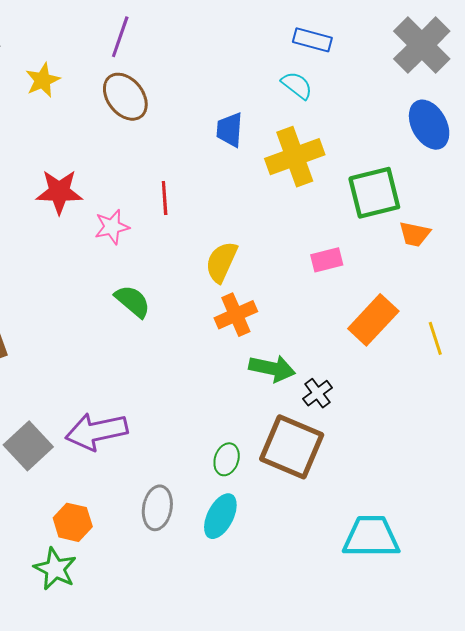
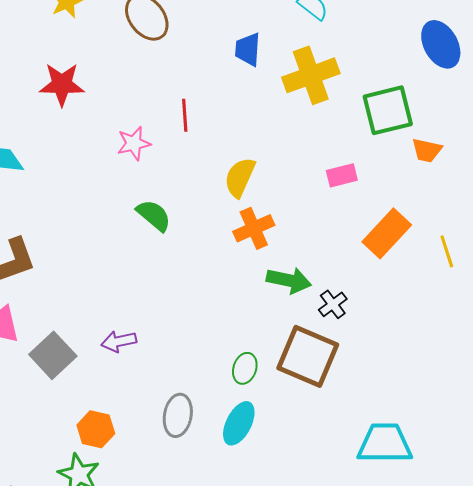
red star: (59, 192) -> (62, 84), moved
purple arrow: (96, 431) -> (119, 341), size x0.6

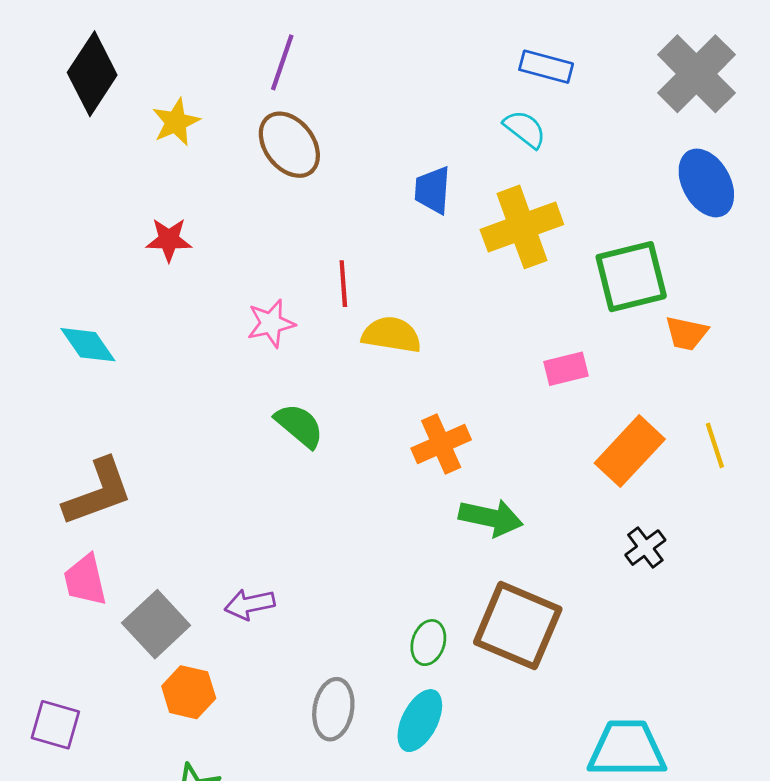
red star: (62, 84) -> (169, 240), size x0.7
yellow semicircle: (240, 177) -> (391, 335), moved, turned 75
yellow line: (447, 251) -> (715, 445), moved
black cross: (333, 304) -> (645, 548), moved
orange hexagon: (96, 429) -> (189, 692), moved

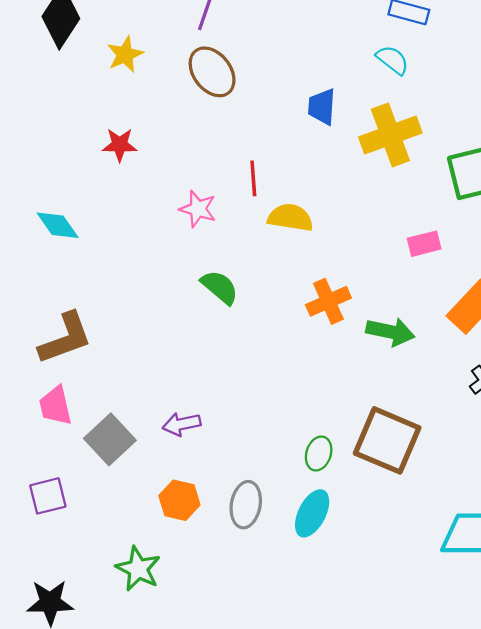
pink star: (271, 323) -> (198, 209), turned 30
green arrow: (491, 518) -> (390, 332), moved
orange hexagon: (189, 692) -> (179, 500), moved
purple square: (55, 725) -> (48, 496), moved, turned -30

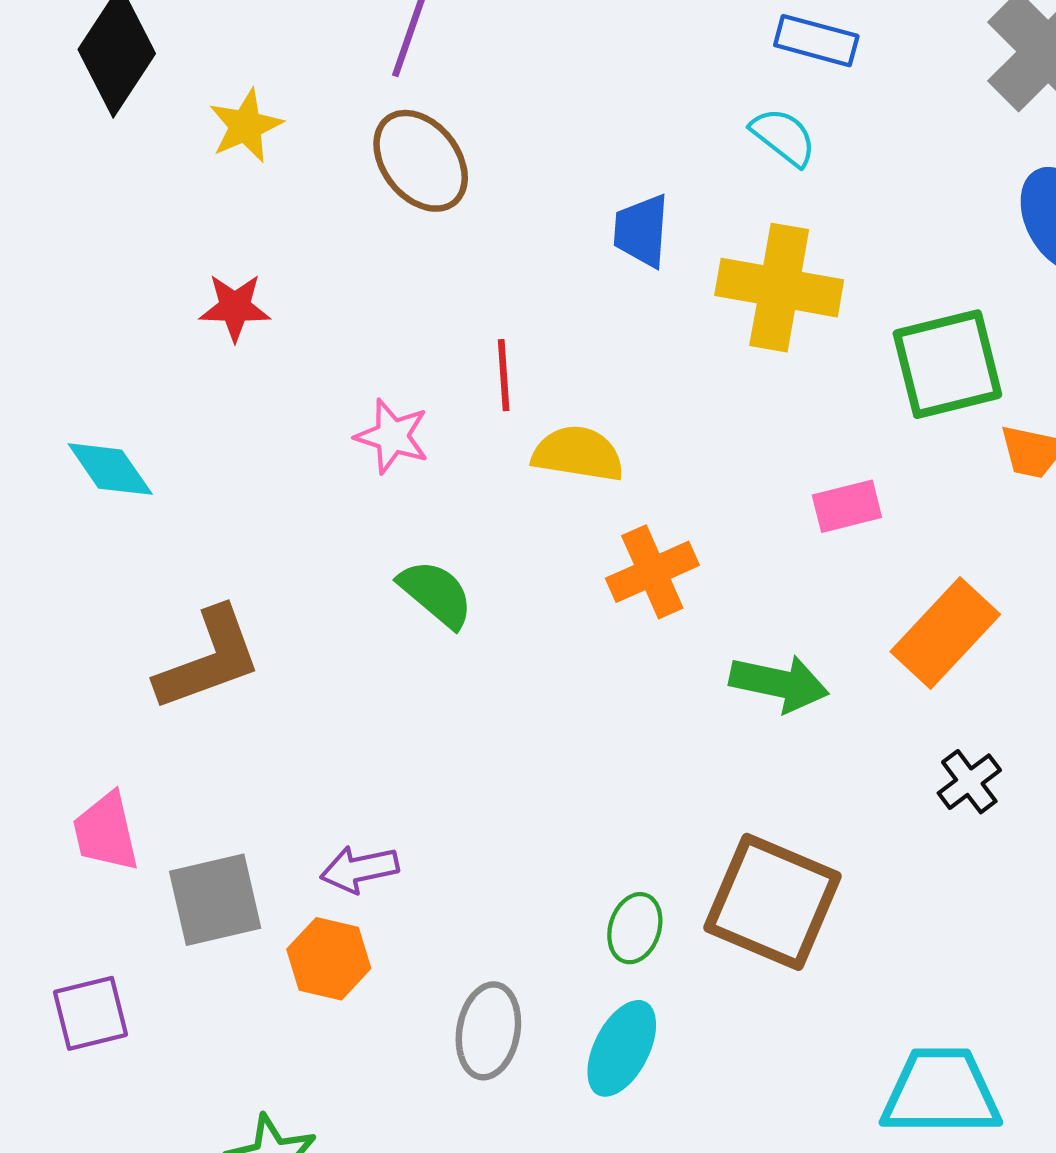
yellow cross: (390, 135) -> (779, 288), turned 30
orange cross: (328, 301) -> (652, 572), moved
brown L-shape: (65, 338) -> (209, 659), moved
gray square: (110, 439) -> (215, 900), turned 30
orange hexagon: (179, 500) -> (329, 959), moved

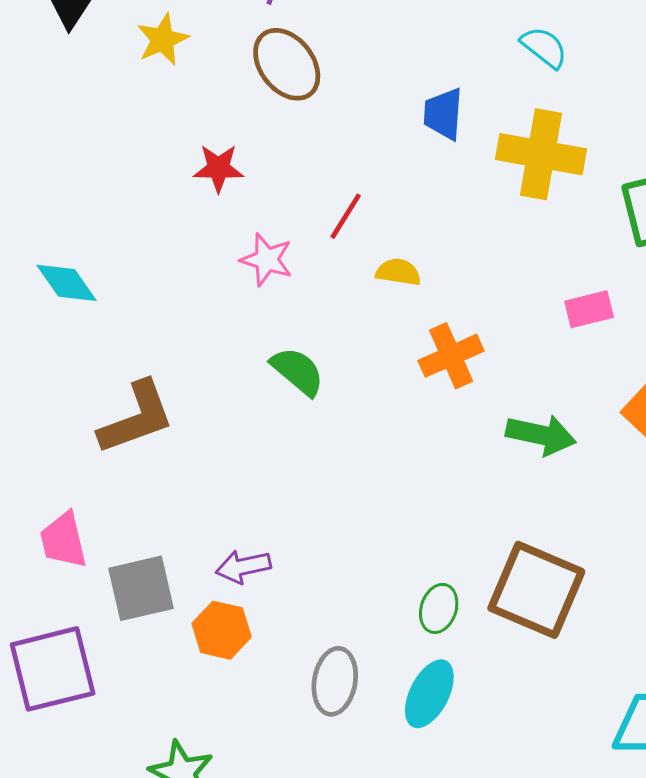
red star: (235, 307) -> (218, 168), moved
red line: (504, 375) -> (346, 216), turned 36
yellow semicircle: (578, 454) -> (398, 272), size x0.7
purple square: (91, 1013) -> (53, 669), size x1.6

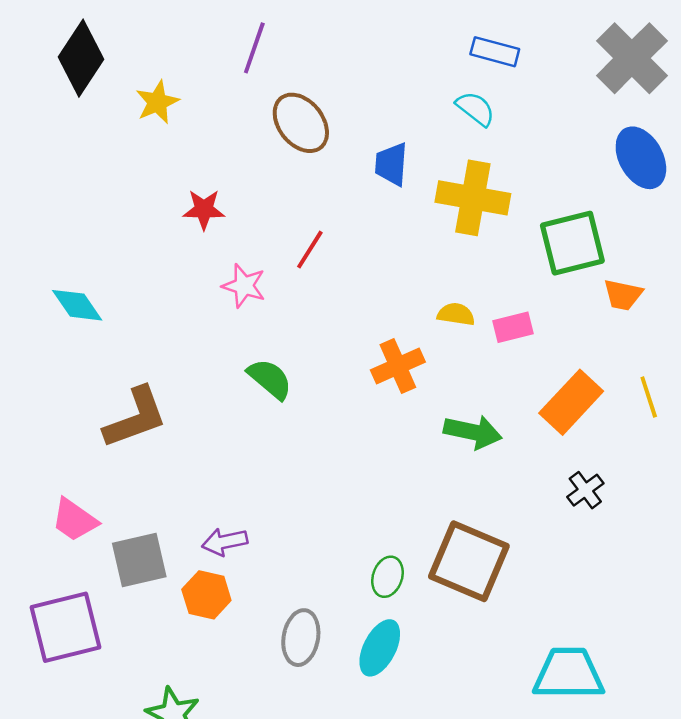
brown ellipse: (287, 64) -> (301, 123), moved
yellow semicircle: (398, 272) -> (456, 314), moved
pink trapezoid: (63, 540) -> (75, 520), turned -42

